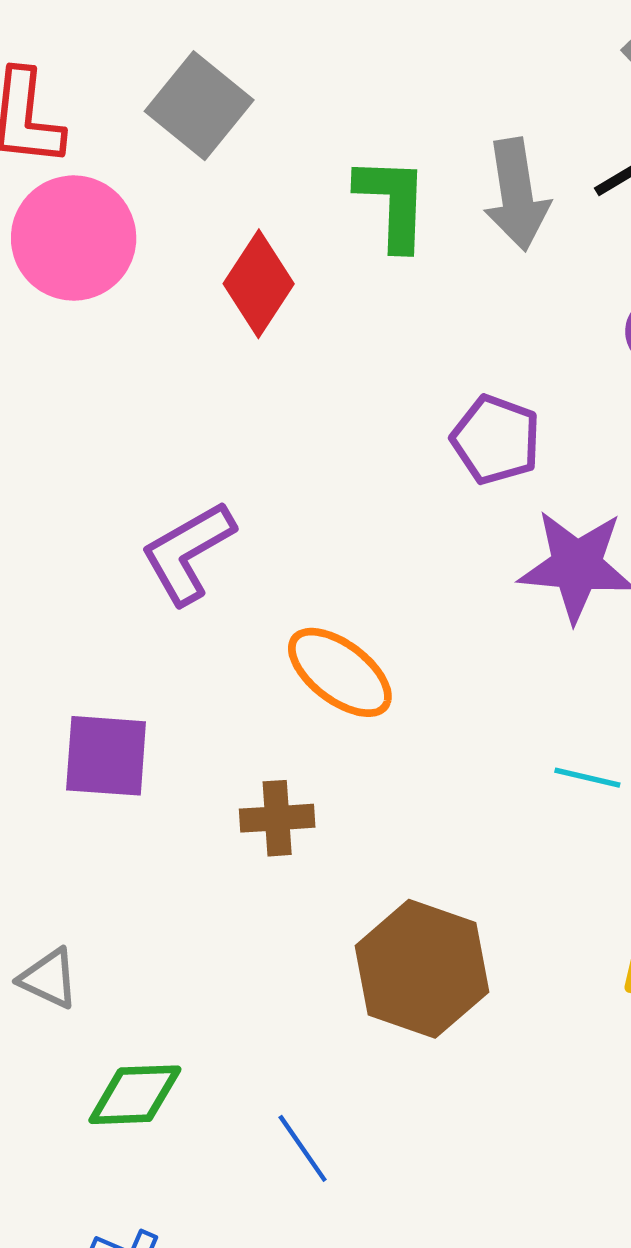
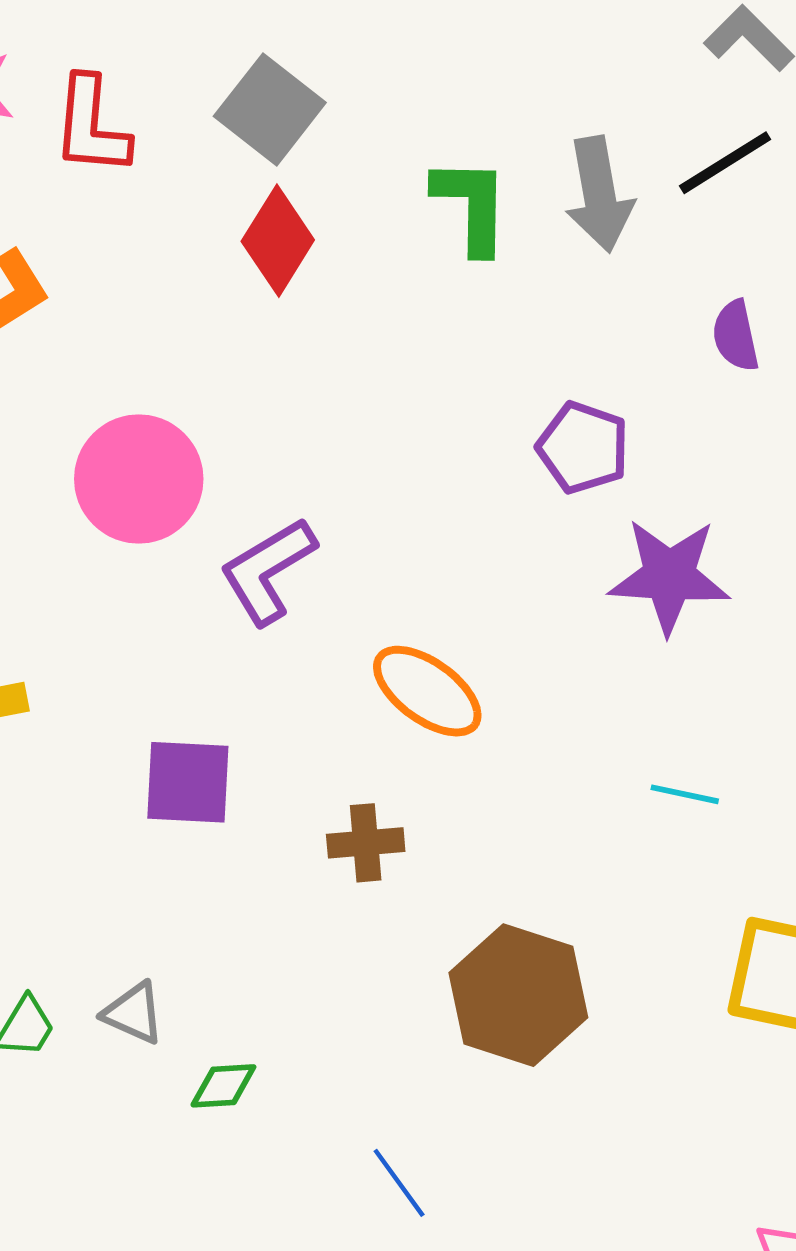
pink circle: (74, 238) -> (139, 479), moved
red diamond: (259, 284) -> (278, 241), moved
green diamond: (135, 1095) -> (223, 1086), moved, size x0.7

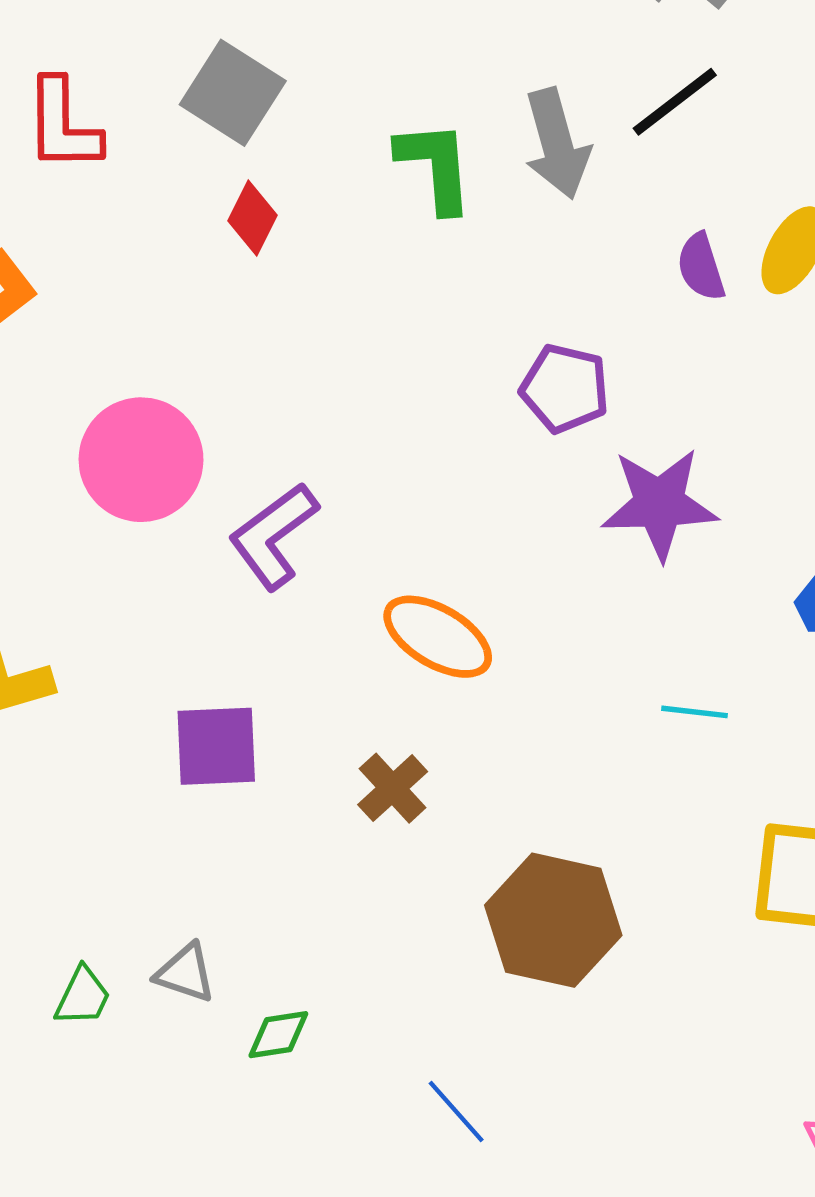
red diamond: (278, 241) -> (252, 218), size x0.7
brown cross: (366, 843) -> (393, 788), turned -32

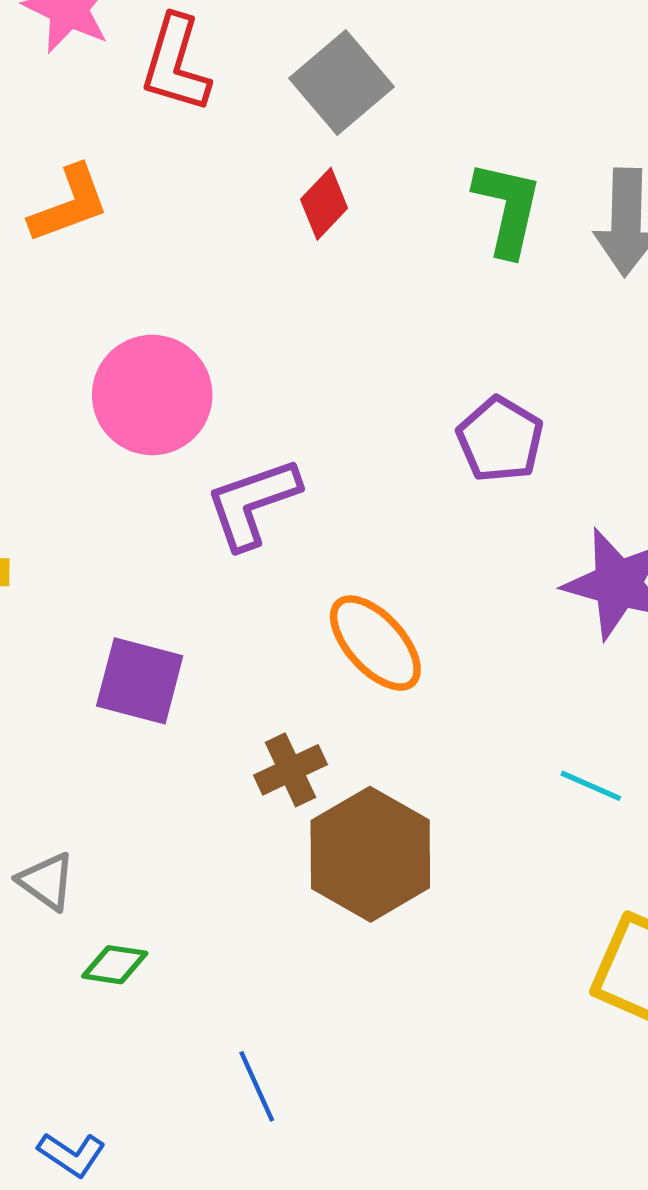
purple pentagon: (565, 388) -> (500, 439), moved
brown hexagon: (553, 920) -> (370, 854), moved

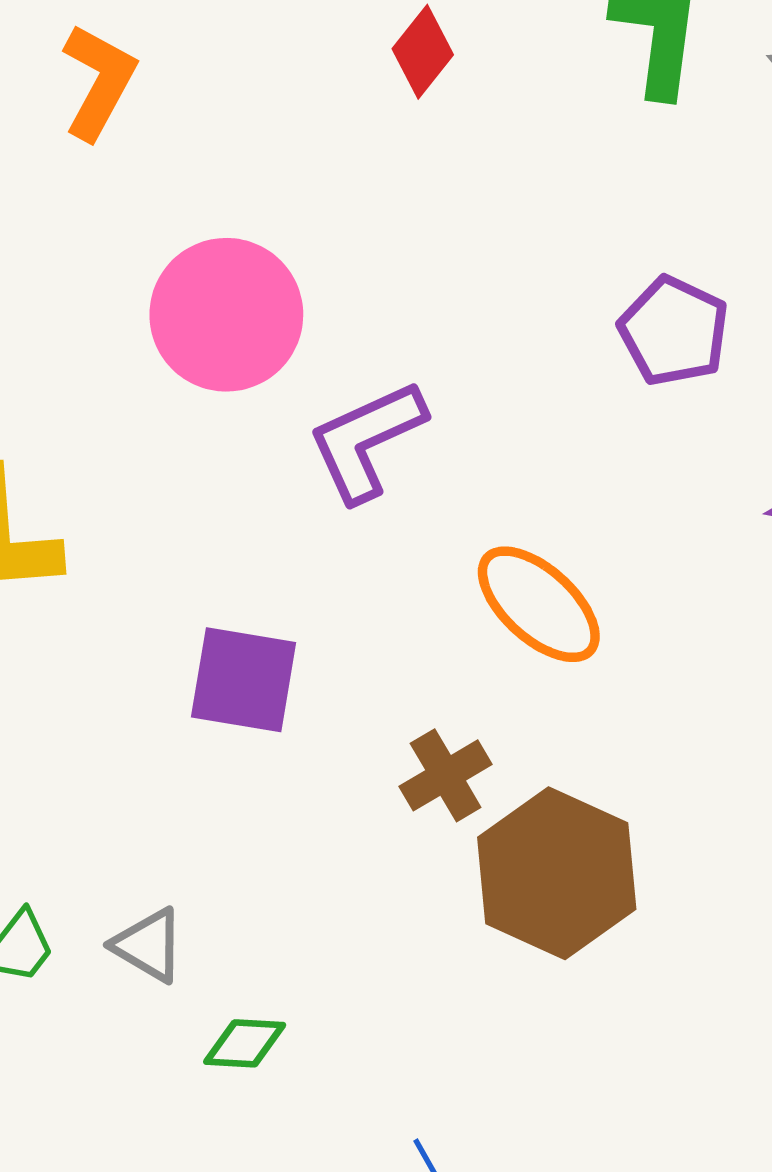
orange L-shape: (69, 204) -> (99, 82), turned -36

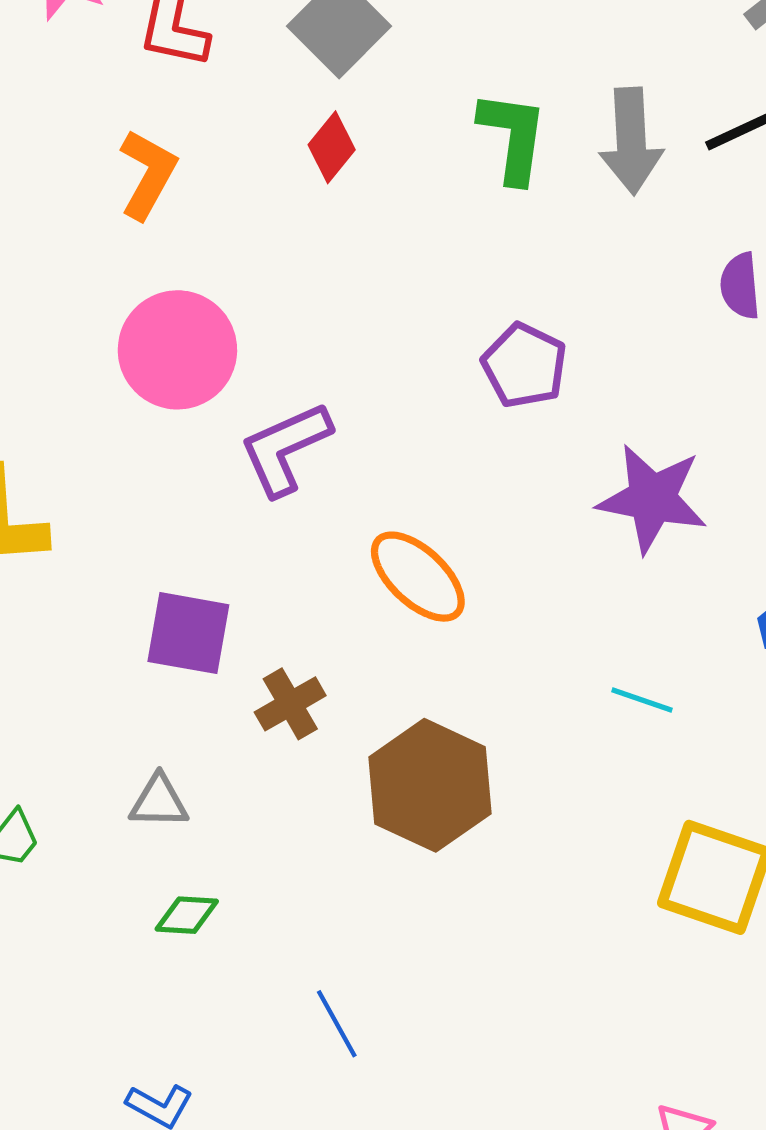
orange L-shape: (99, 82) -> (148, 174), moved
brown cross: (446, 775) -> (290, 704), moved
gray triangle: (148, 945) -> (159, 801), moved, turned -30

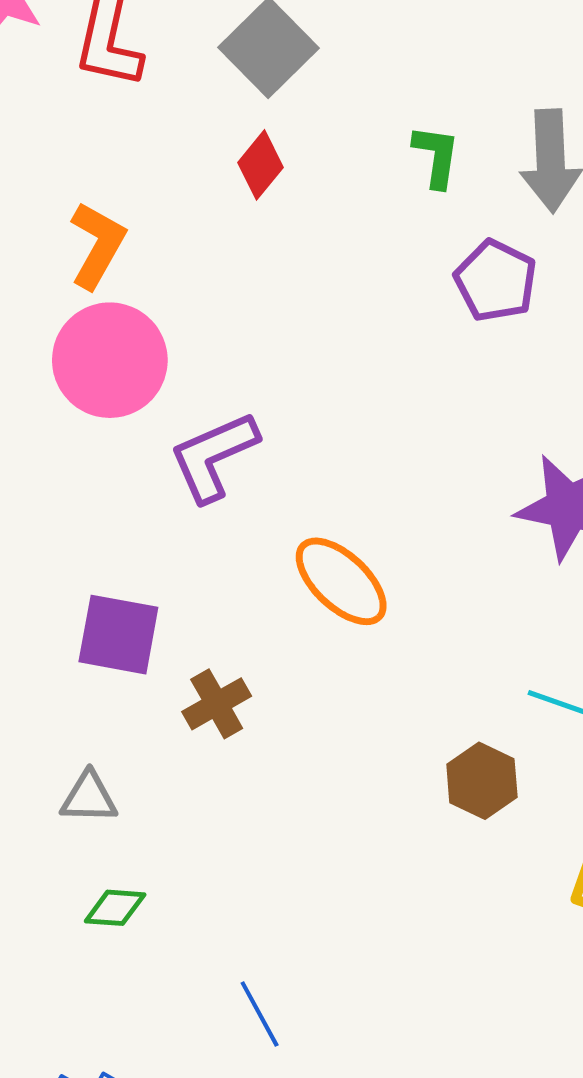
green L-shape: (513, 137) -> (436, 156), size x0.7
orange L-shape: (148, 174) -> (97, 245), moved
purple pentagon: (524, 366) -> (496, 281), moved
brown hexagon: (430, 785) -> (482, 781), moved, size x0.6

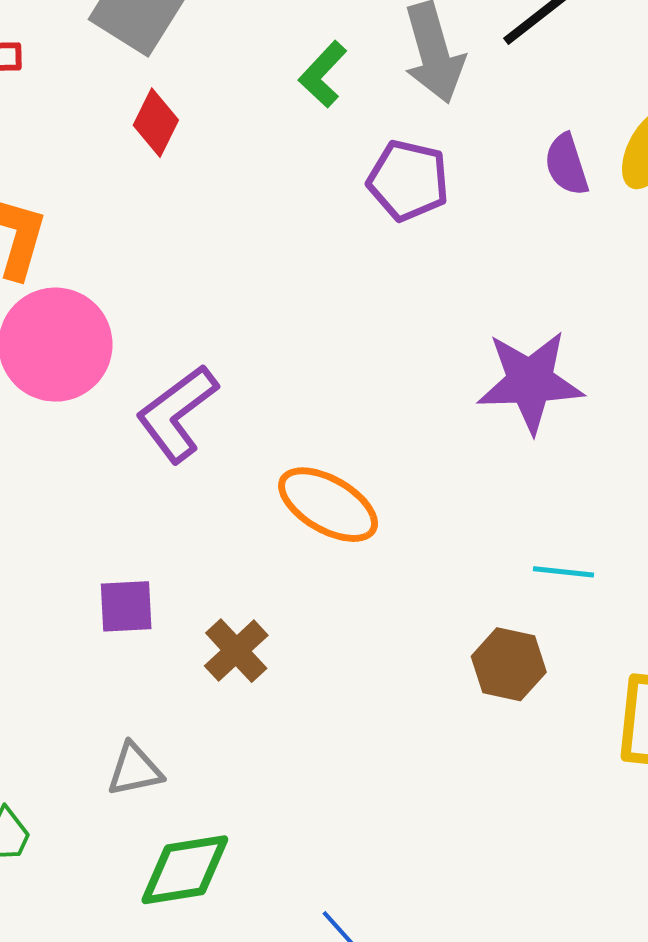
green L-shape: (436, 156) -> (323, 74), turned -132
purple square: (118, 635) -> (126, 606), size x0.7
green diamond: (115, 908) -> (185, 870), size x1.6

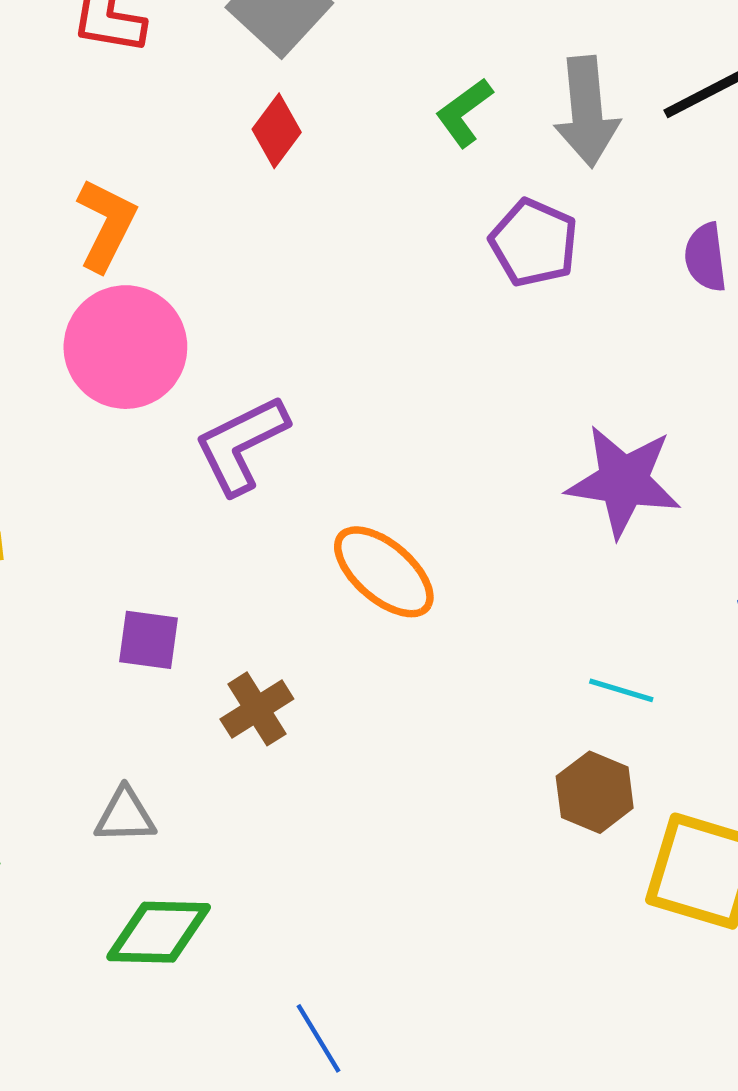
brown hexagon: (509, 664) -> (595, 792), moved

